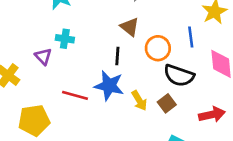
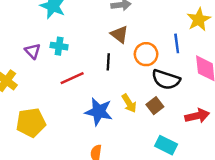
purple triangle: (43, 56) -> (33, 51), moved
blue star: (109, 86) -> (99, 112), moved
red line: (75, 95) -> (72, 78), moved, turned -40

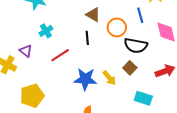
cyan cross: (59, 46) -> (46, 31), turned -32
purple triangle: (33, 51) -> (26, 51), moved
yellow arrow: (129, 103) -> (109, 78), moved

